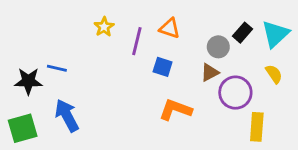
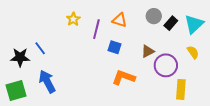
gray circle: (218, 47) -> (154, 16), moved
blue line: (57, 68) -> (40, 48), turned 40

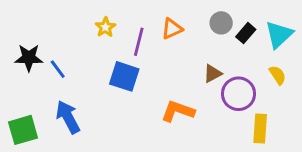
orange triangle: (120, 20) -> (172, 29), turned -42
blue square: (115, 47) -> (124, 76), moved, size x1.5
black star: (20, 57) -> (29, 58), moved

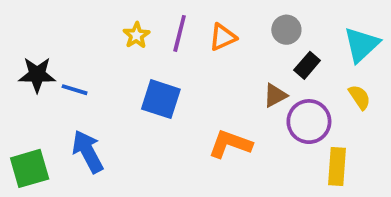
black rectangle: (246, 33) -> (307, 65), moved
purple line: (139, 42) -> (180, 33), moved
blue line: (58, 69) -> (75, 90), turned -36

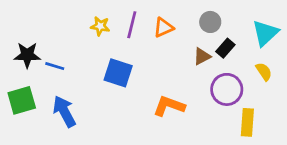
yellow star: (136, 35) -> (100, 26), turned -30
brown triangle: (275, 95) -> (202, 56), moved
green square: (30, 168) -> (22, 100), moved

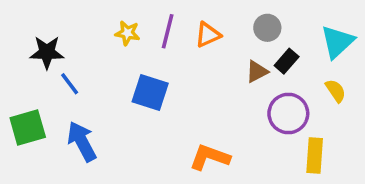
black star: (27, 55) -> (47, 52), moved
blue line: (55, 66) -> (70, 84), turned 36
orange L-shape: (169, 106) -> (210, 157), moved

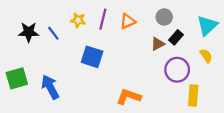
blue line: (70, 84) -> (53, 33), moved

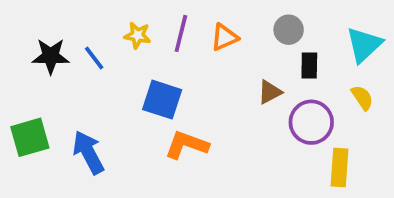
black rectangle: (176, 37) -> (309, 66), turned -40
brown triangle: (158, 44) -> (270, 92), moved
orange L-shape: (129, 97) -> (187, 145), moved

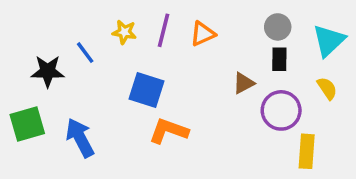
gray circle: (289, 30) -> (278, 27), moved
black star: (51, 56) -> (48, 71), moved

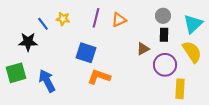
yellow star: (124, 32) -> (63, 19), moved
blue line: (85, 53) -> (43, 24), moved
yellow semicircle: (327, 88) -> (192, 52), size x1.6

